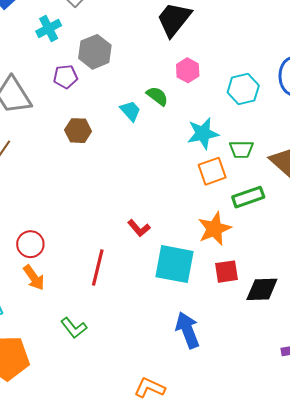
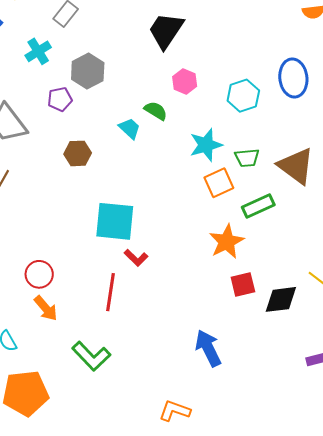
red L-shape: (139, 228) -> (136, 258), moved
cyan square: (175, 264) -> (115, 221), moved
green L-shape: (74, 328) -> (91, 356), size x1.4

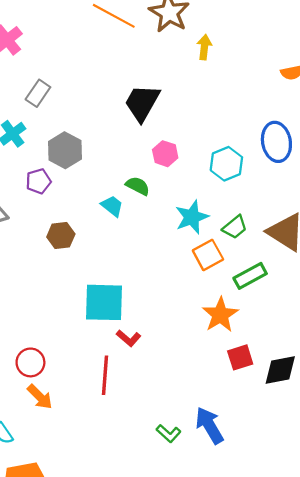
green trapezoid: (247, 158) -> (235, 227), turned -30
green L-shape: (91, 356) -> (169, 433), moved, size x0.6

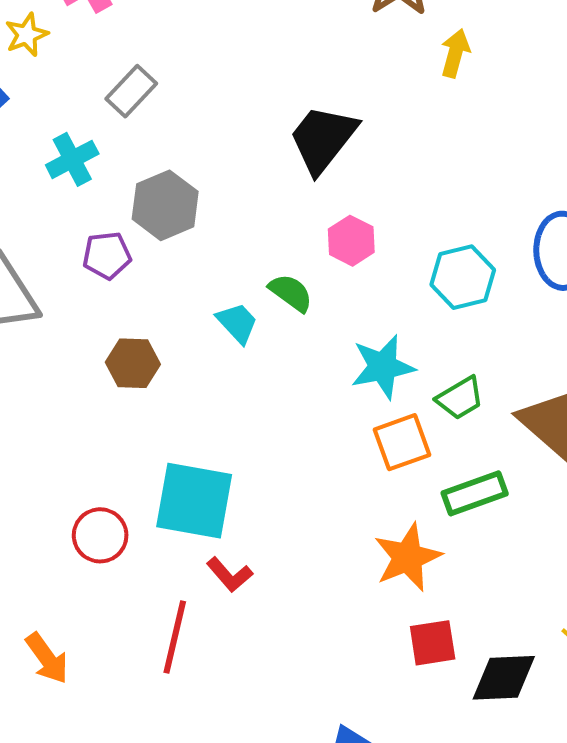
red circle: (30, 362) -> (100, 535), moved

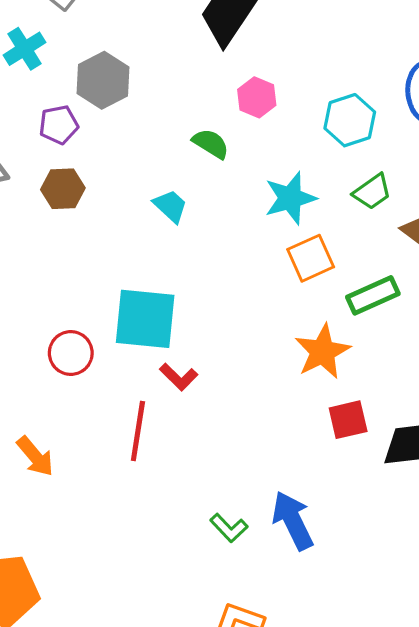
cyan trapezoid: (237, 323) -> (170, 206), moved
brown hexagon: (133, 363) -> (63, 189), moved
green trapezoid: (460, 398) -> (372, 192), moved

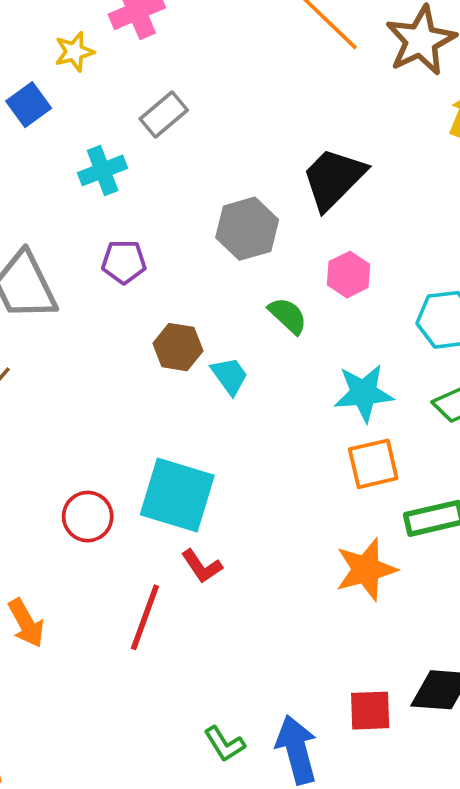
gray hexagon: (103, 80) -> (247, 229), moved
brown hexagon: (63, 189) -> (178, 347), moved
red square: (348, 420) -> (370, 711), moved

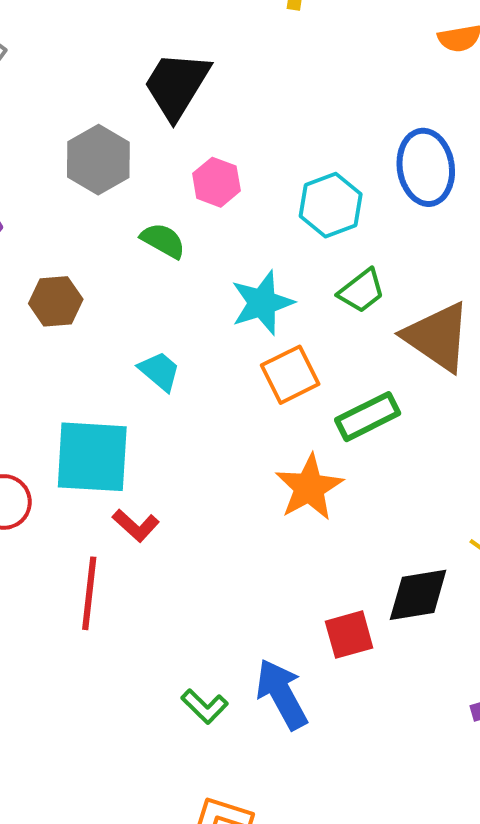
cyan trapezoid: (230, 376) -> (160, 371), moved

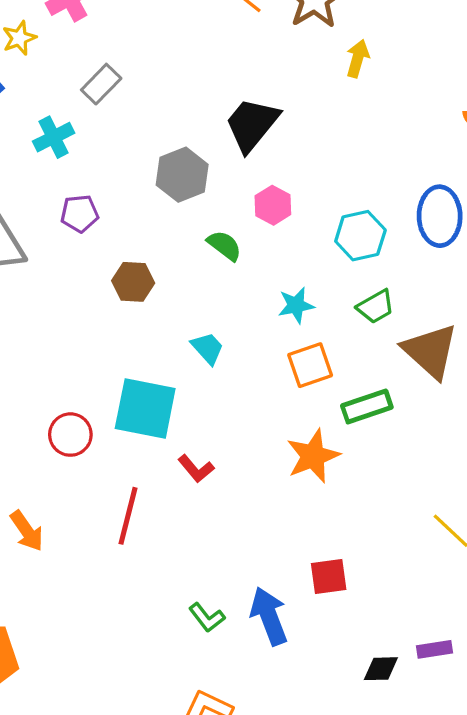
cyan star: (262, 303) -> (296, 305), size x0.7
red L-shape: (136, 525) -> (196, 469), moved
black diamond: (418, 595) -> (381, 669), moved, size x0.7

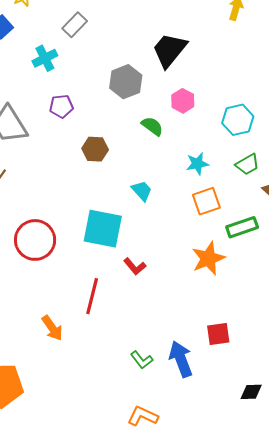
red circle: (70, 435) -> (35, 240), moved, size x1.5
orange arrow: (27, 531) -> (52, 328), moved

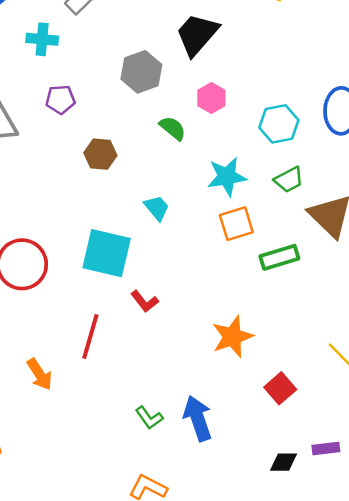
cyan cross: (45, 58) -> (42, 39), turned 30
cyan star: (197, 164) -> (227, 177), size x1.4
orange star: (208, 258) -> (232, 337), moved
red square: (218, 334) -> (280, 388), moved, turned -35

